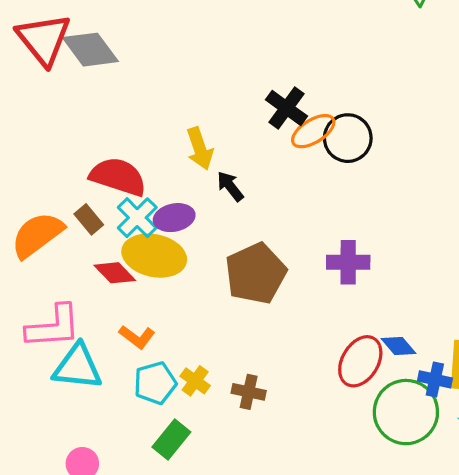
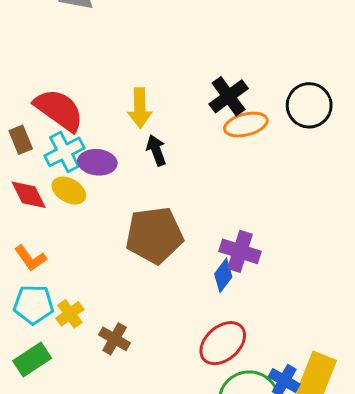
black circle: (348, 138) -> (309, 105), moved
yellow ellipse: (154, 256) -> (69, 191), size x0.6
blue diamond: (398, 346) -> (223, 275), moved, turned 60

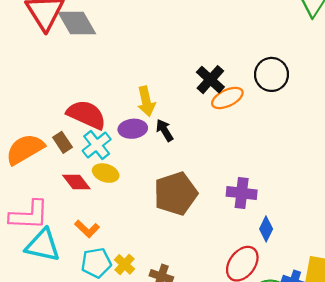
purple ellipse: (97, 162) -> (133, 129), moved
blue diamond: (223, 275) -> (266, 229), moved

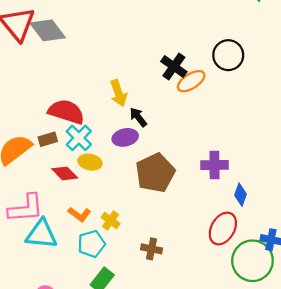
purple ellipse: (133, 129) -> (125, 137), moved
brown rectangle: (62, 142) -> (48, 139), turned -66
yellow cross: (125, 264) -> (111, 220), moved

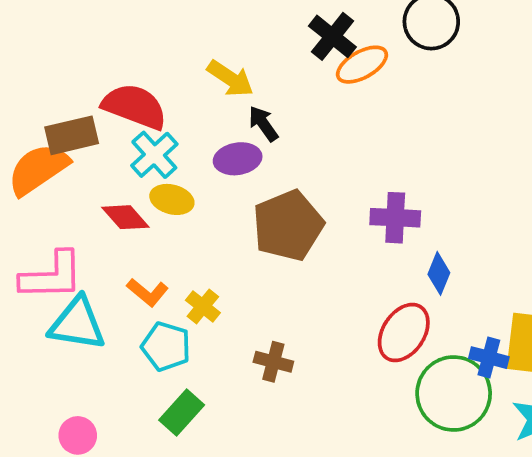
yellow arrow: (119, 93) -> (230, 78), turned -40
brown rectangle: (48, 139) -> (72, 135), moved, size x1.5
cyan pentagon: (91, 244) -> (166, 346), turned 30

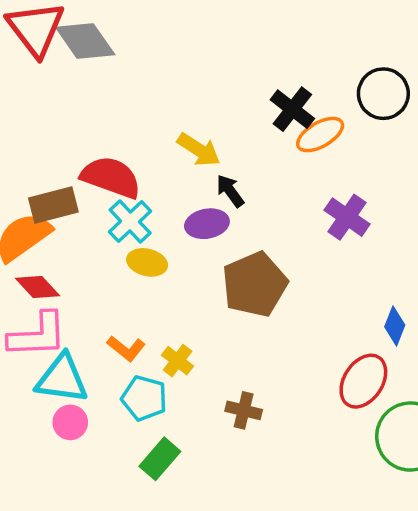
red diamond: (125, 217) -> (37, 287), moved
purple cross: (395, 218) -> (347, 217), moved, turned 33
pink circle: (78, 435) -> (70, 422), moved

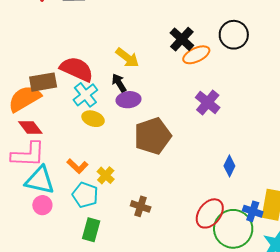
black arrow: (230, 191) -> (119, 83), moved
red ellipse: (363, 381) -> (210, 213), moved
green rectangle: (160, 459) -> (91, 230), turned -30

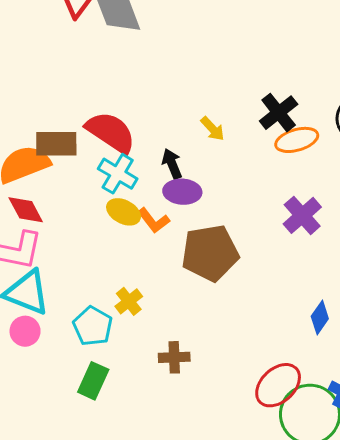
yellow arrow: (127, 58) -> (213, 129), moved, size x0.7
cyan cross: (85, 95) -> (118, 174), turned -30
orange L-shape: (77, 166) -> (154, 221), moved
brown cross: (141, 206) -> (174, 357), turned -30

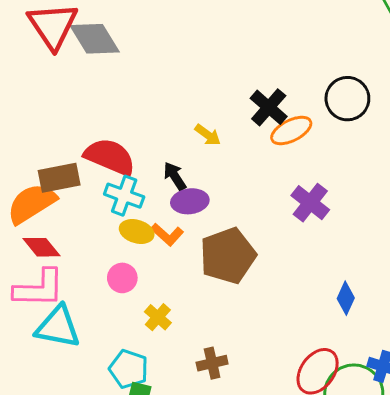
cyan pentagon: (93, 326) -> (129, 369), moved
pink circle: (25, 331) -> (122, 278), moved

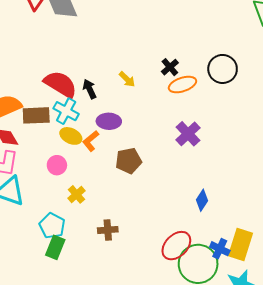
black cross: (269, 107) -> (170, 67), size x0.7
black arrow: (175, 176) -> (90, 89), moved
brown rectangle: (59, 178) -> (36, 115), moved
orange L-shape: (167, 234) -> (91, 141), turned 90
brown pentagon: (228, 256) -> (128, 161), size x0.7

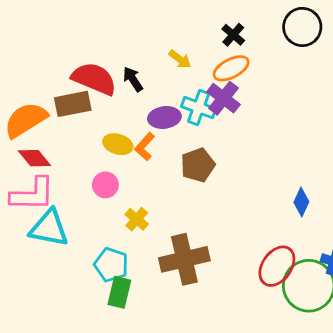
orange ellipse: (182, 85) -> (231, 68), moved
cyan cross: (66, 111) -> (199, 108), moved
brown rectangle: (36, 115) -> (73, 104), moved
purple cross: (188, 134) -> (223, 98), moved
brown cross: (108, 230) -> (184, 259), size x1.8

